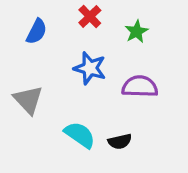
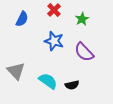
purple semicircle: (140, 86) -> (84, 52), turned -135
gray triangle: (28, 100) -> (16, 71), moved

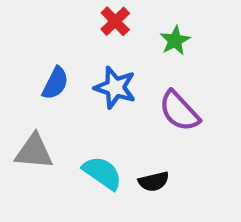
blue semicircle: (22, 19) -> (55, 83), moved
gray triangle: (16, 71) -> (34, 152), turned -42

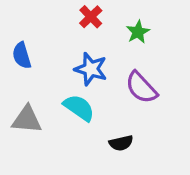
blue semicircle: (55, 83) -> (22, 56), moved, turned 136
cyan semicircle: (102, 173) -> (79, 108), moved

